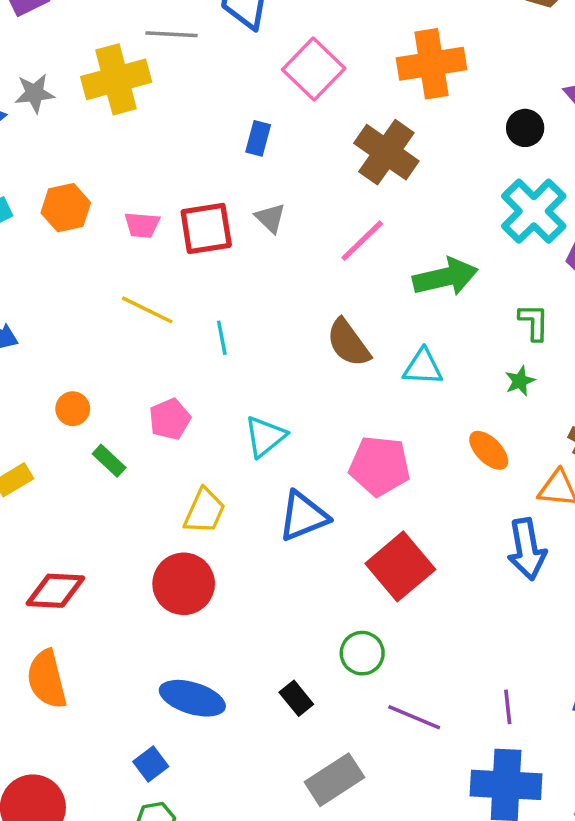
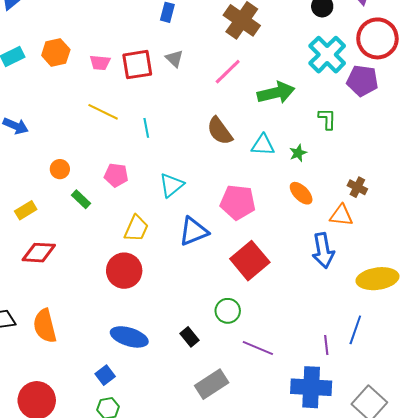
green star: (520, 381) -> (298, 153), moved
pink pentagon: (170, 419) -> (116, 175), turned 30
red diamond: (55, 591) -> (39, 253), moved
purple line: (508, 707) -> (326, 345), moved

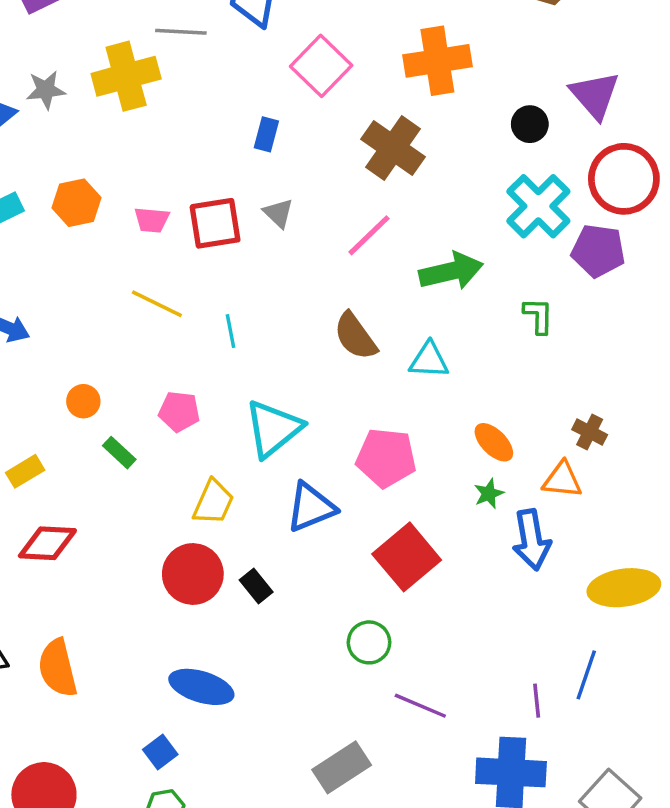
green star: (298, 153) -> (489, 494), moved
cyan triangle: (171, 185) -> (273, 429), size x1.4
black rectangle: (190, 337) -> (256, 586), moved

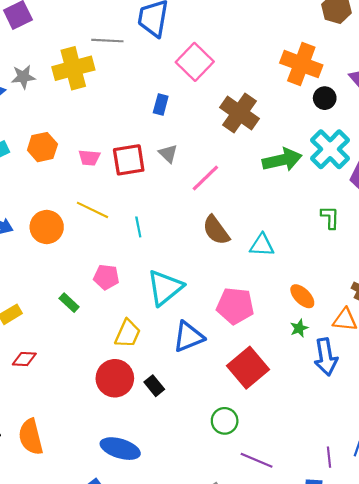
orange cross: (437, 61) -> (301, 64), moved, turned 30
pink line: (369, 235) -> (205, 178), moved
green arrow: (451, 271) -> (282, 160), moved
orange circle: (83, 401) -> (47, 227), moved, size x1.6
red diamond: (47, 543) -> (24, 359), size x0.7

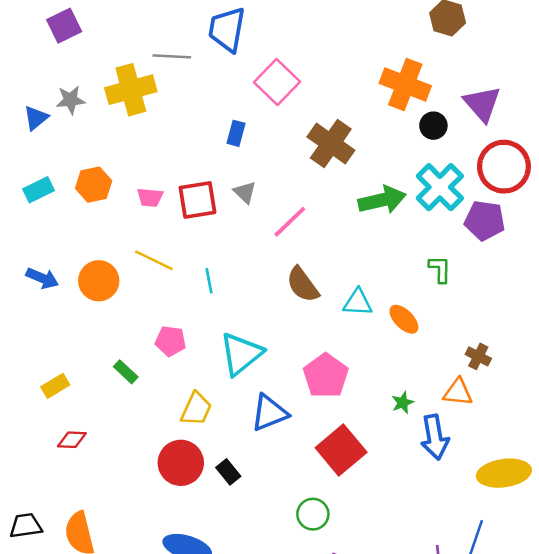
orange ellipse: (302, 296) -> (404, 319), moved
pink pentagon: (235, 306) -> (326, 376), turned 30

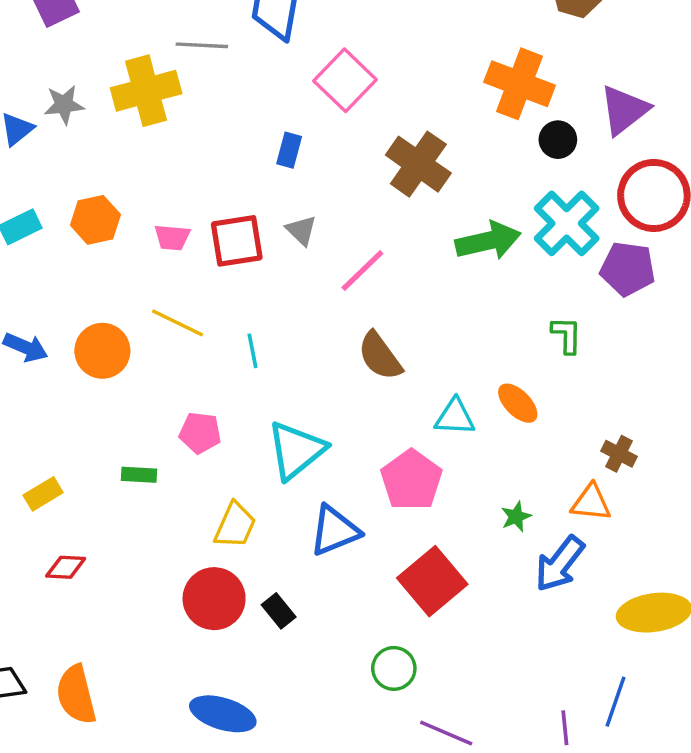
purple triangle: (482, 104) -> (624, 110), turned 33
cyan triangle: (358, 303) -> (455, 417), moved
green rectangle: (126, 372) -> (139, 475), turned -40
blue arrow: (435, 437) -> (560, 564), turned 48

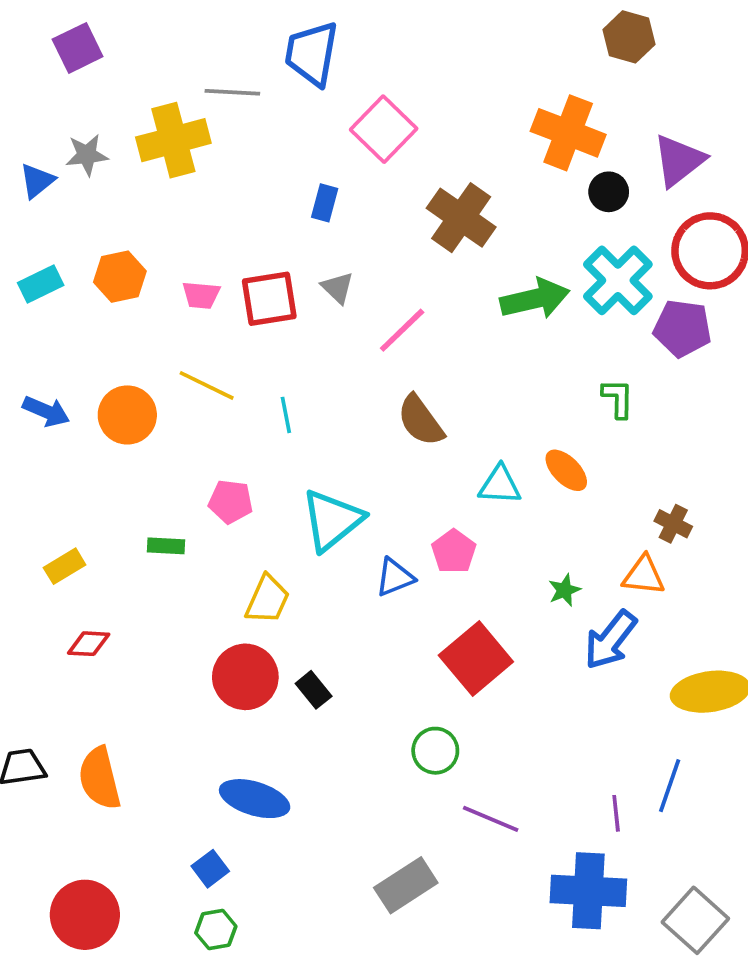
pink pentagon: (411, 480) -> (454, 551), size x0.7
blue triangle: (335, 531) -> (395, 577), moved, size x0.7

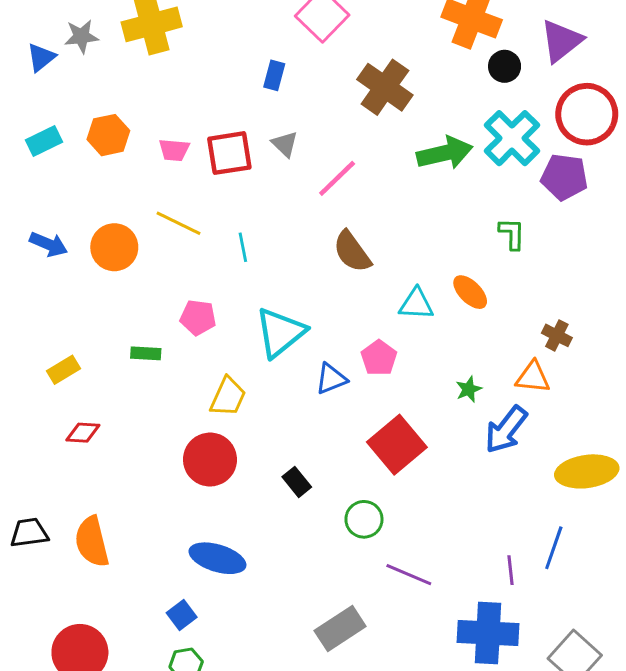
black rectangle: (314, 690) -> (297, 482), moved

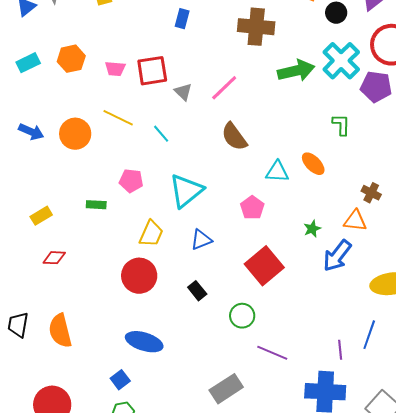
brown cross: (385, 87) -> (256, 27), turned -30
gray triangle: (285, 144) -> (183, 92), moved
cyan line: (243, 247) -> (161, 134), turned -30
blue triangle: (331, 379) -> (201, 240), moved
black trapezoid: (29, 533) -> (18, 325), turned -72

